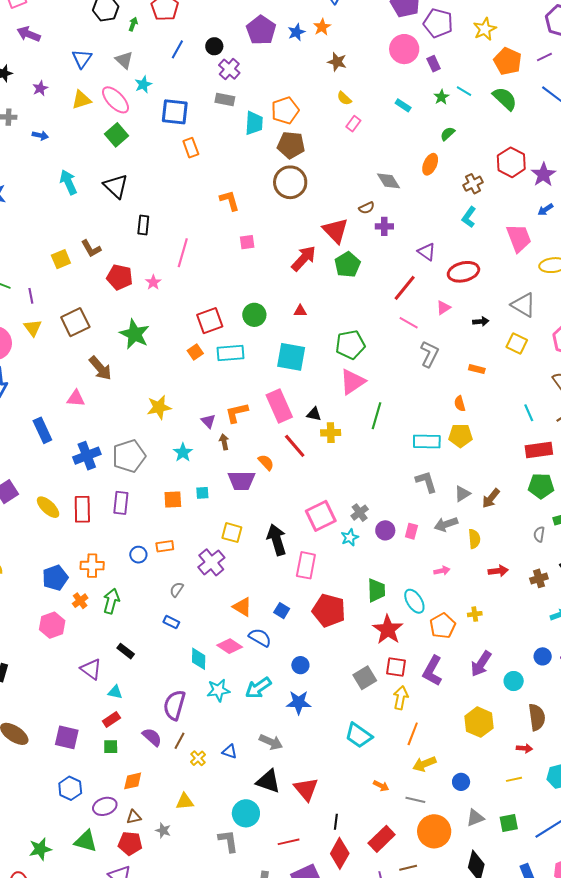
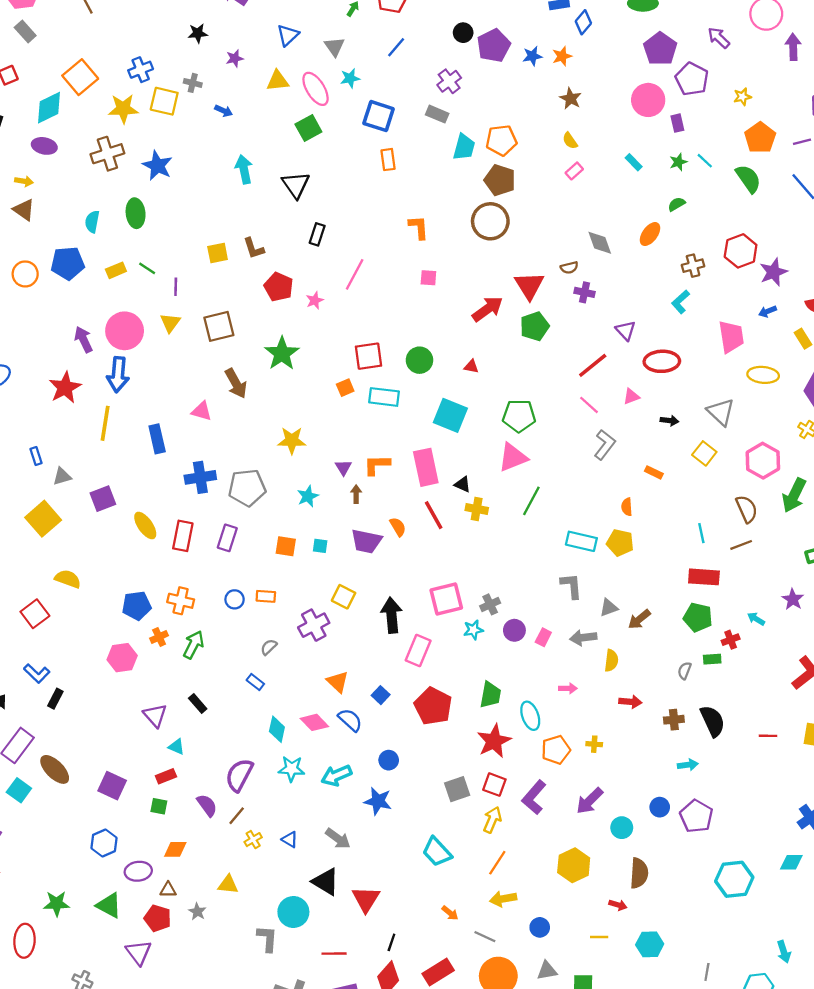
yellow star: (485, 29) -> (742, 97), size x0.7
black circle: (214, 46) -> (463, 33), moved

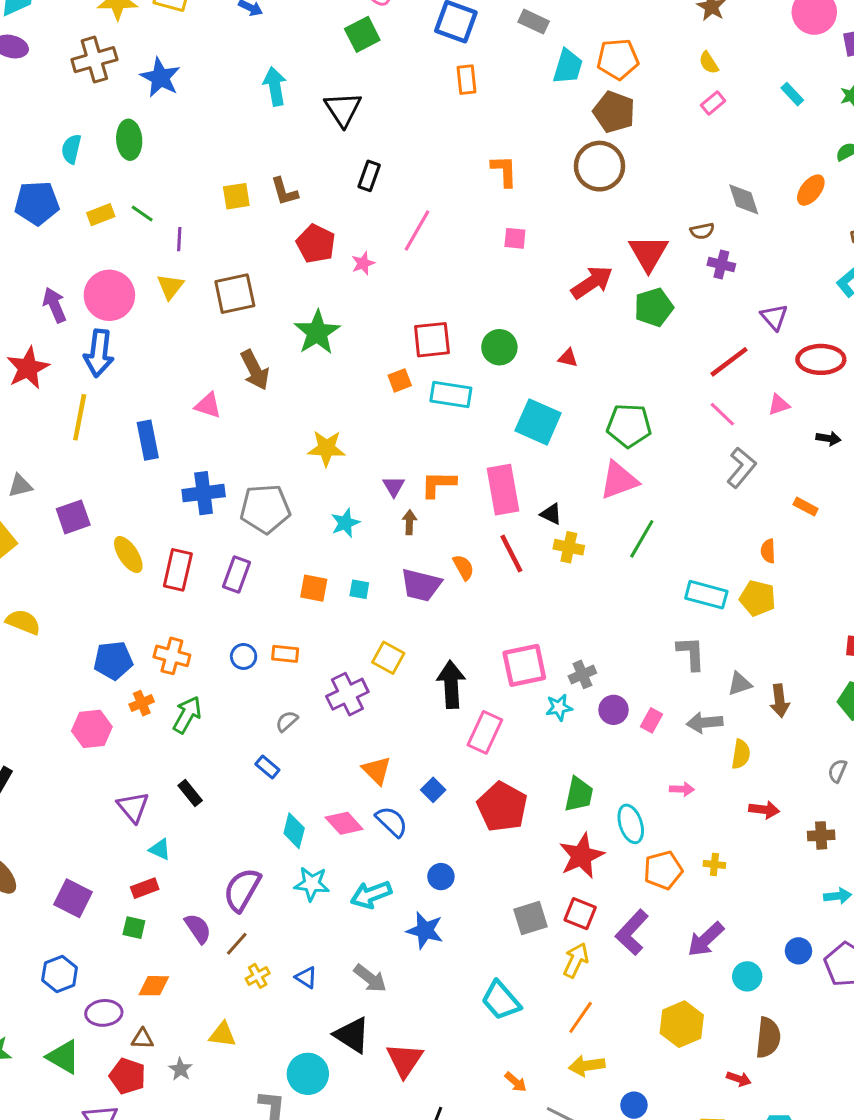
brown arrow: (639, 619) -> (780, 701), turned -60

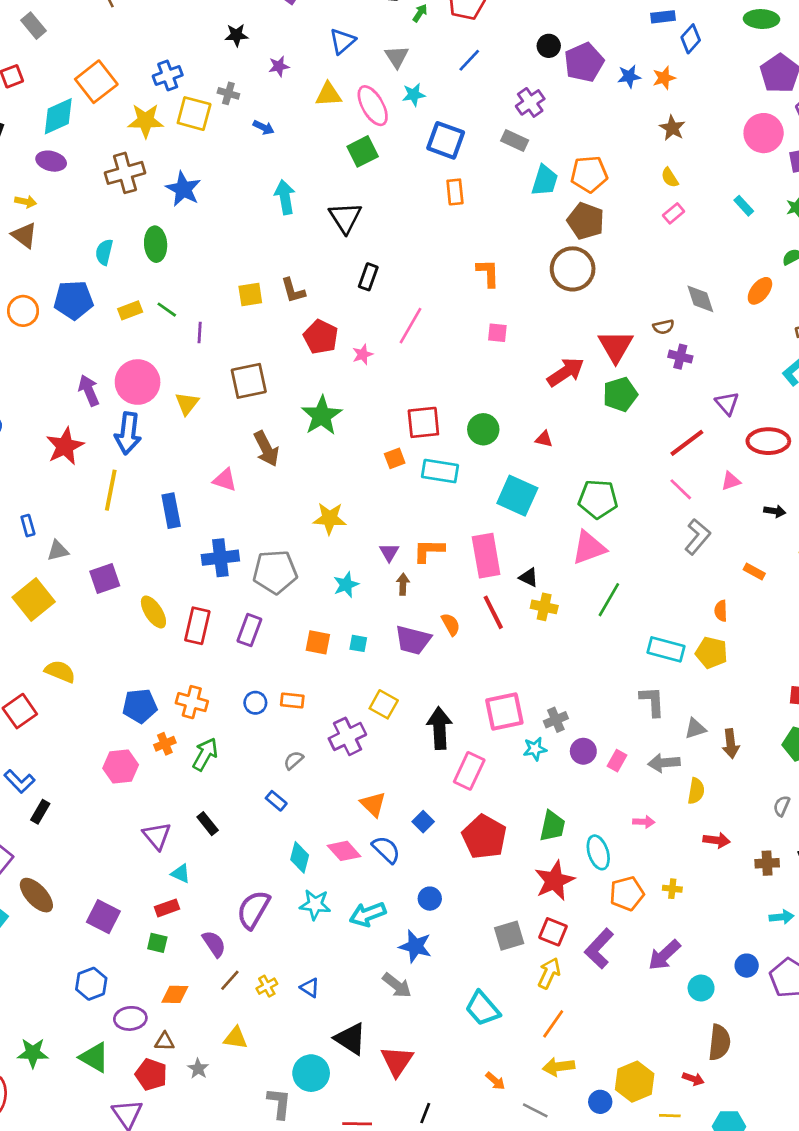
yellow triangle: (170, 287) -> (187, 403), moved
brown line: (237, 944) -> (230, 980), moved
gray arrow: (370, 978) -> (397, 985), moved
yellow hexagon: (682, 1024) -> (635, 1082), moved

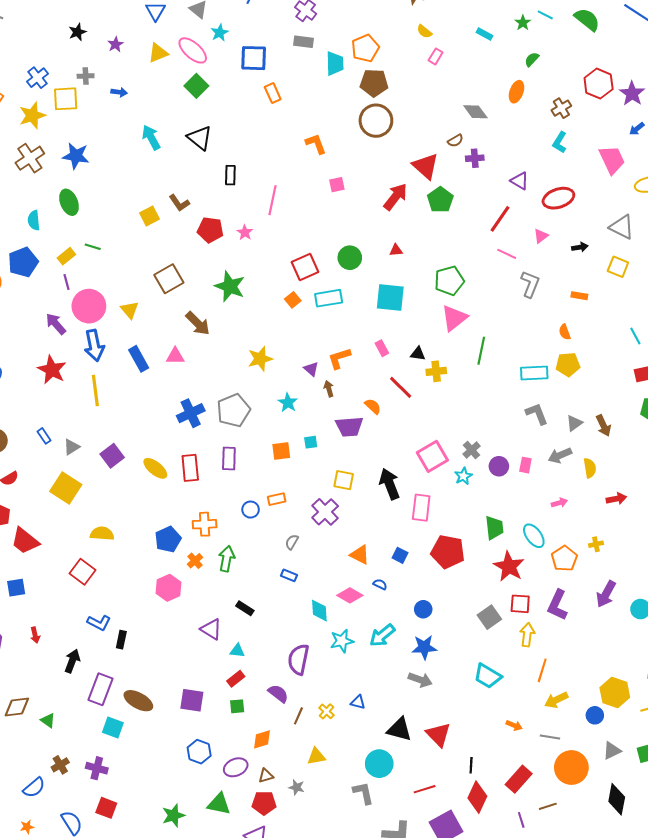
purple line: (200, 332) -> (66, 282), moved
blue rectangle: (171, 511) -> (139, 359), moved
pink rectangle: (486, 556) -> (382, 348), size x0.5
blue semicircle: (386, 850) -> (380, 584), size x0.6

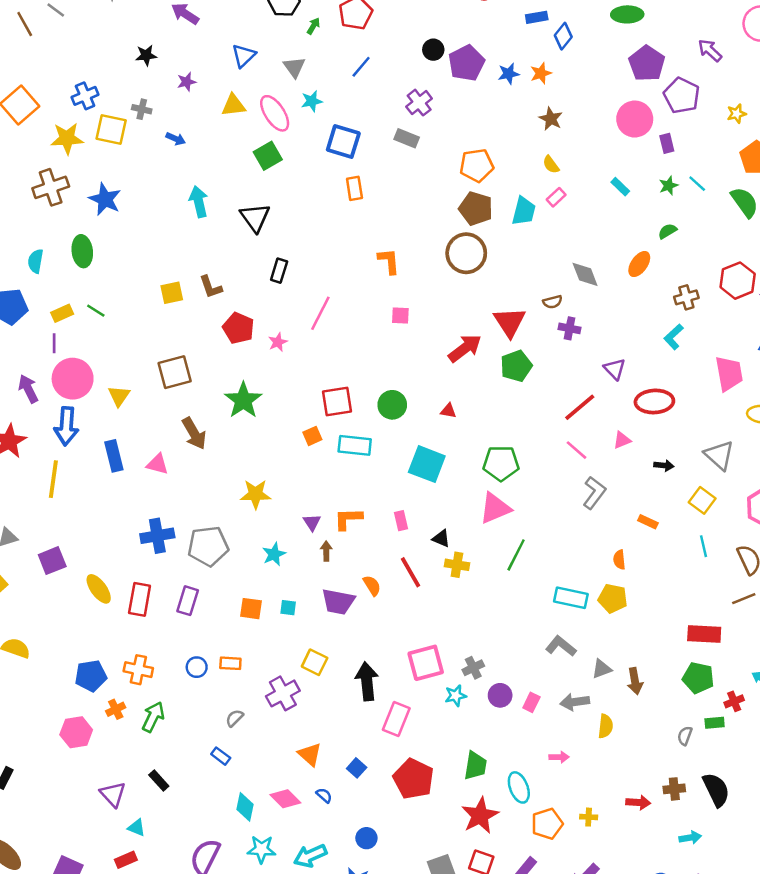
cyan trapezoid: (335, 63) -> (524, 211), moved
cyan line: (635, 336) -> (703, 546), moved
gray L-shape: (537, 414) -> (561, 646), turned -45
red arrow: (616, 499) -> (638, 802), moved

